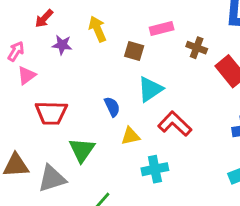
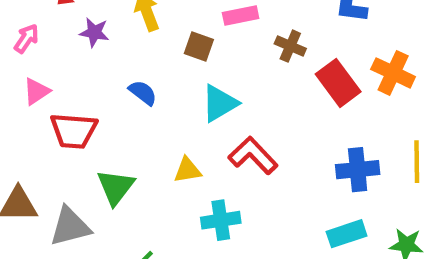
pink triangle: (26, 75) -> (36, 91), moved
blue semicircle: (112, 107) -> (143, 93), moved, turned -30

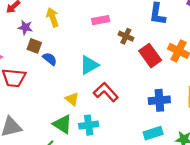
brown square: (199, 46) -> (34, 46), moved
yellow triangle: (187, 170) -> (72, 99), turned 48
green triangle: (116, 187) -> (62, 124), moved, turned -35

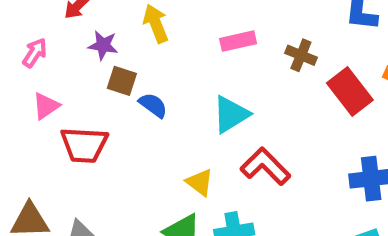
pink rectangle: (101, 20) -> (238, 41), moved

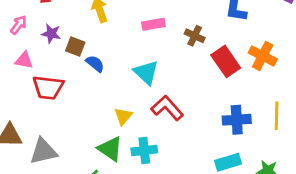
purple star: (103, 45) -> (51, 34), moved
pink triangle: (46, 106) -> (24, 60), turned 42
cyan triangle: (231, 114) -> (146, 72), turned -48
yellow triangle: (200, 182) -> (123, 116), turned 30

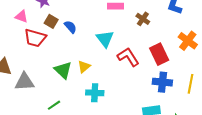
brown square: (75, 46) -> (51, 21), moved
red rectangle: (226, 61) -> (159, 54), moved
red L-shape: (167, 108) -> (128, 57), moved
green triangle: (110, 149) -> (63, 70), moved

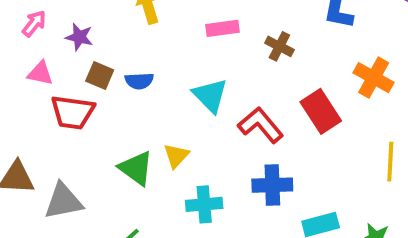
blue semicircle: (70, 27) -> (139, 81), turned 136
blue cross: (162, 82) -> (272, 185), moved

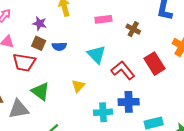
purple star: (79, 37) -> (40, 23), moved
green triangle: (136, 168) -> (40, 91), moved
cyan cross: (204, 204) -> (103, 112), moved

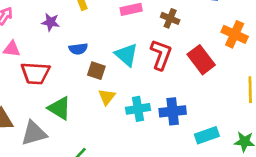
brown square: (39, 43) -> (96, 71), moved
red L-shape: (123, 70) -> (161, 55), moved, turned 65
cyan cross: (103, 112) -> (138, 109), moved

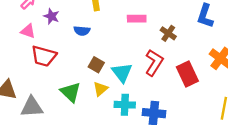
purple star: (51, 22) -> (51, 16), moved
blue semicircle: (78, 49) -> (82, 31), moved
cyan triangle: (126, 55) -> (122, 73), moved
green triangle: (59, 108) -> (71, 92), moved

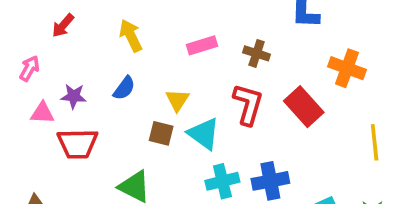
purple star: (51, 16) -> (74, 96), moved
blue semicircle: (82, 31) -> (124, 88), turned -42
yellow triangle: (100, 89) -> (177, 100), moved

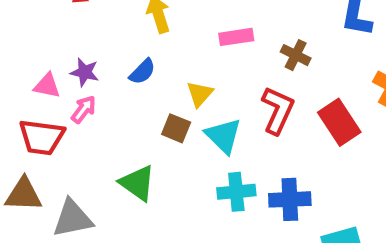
pink arrow: (30, 68) -> (84, 109), moved
red trapezoid: (78, 144) -> (42, 137), moved

